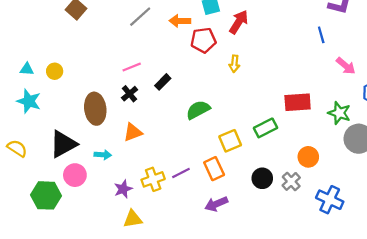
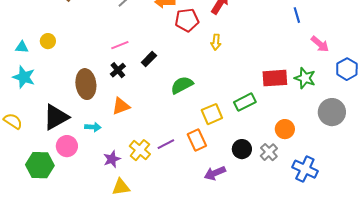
yellow circle: (55, 71) -> (48, 41), moved
green star: (339, 113) -> (305, 78), moved
yellow cross: (153, 179) -> (140, 150), turned -30
purple arrow: (216, 204) -> (215, 173), moved

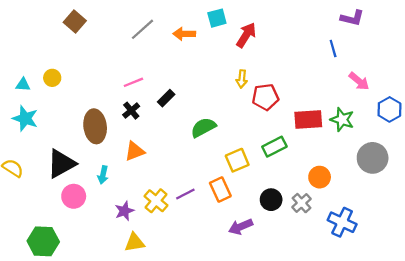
red pentagon: (187, 20) -> (265, 97), moved
cyan arrow: (93, 127) -> (103, 175), turned 98
green hexagon: (40, 165) -> (43, 241), moved

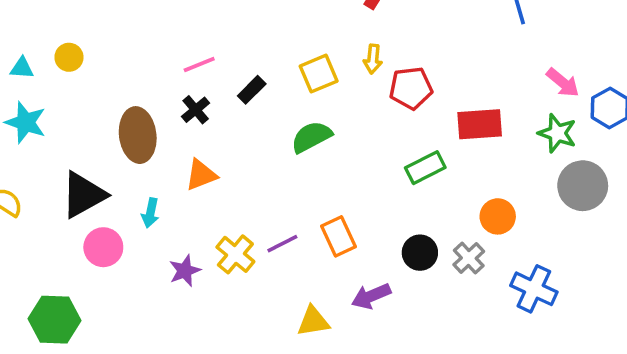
pink arrow: (359, 81) -> (563, 83), moved
green star: (342, 120) -> (557, 133), moved
yellow square: (237, 160) -> (319, 74), moved
yellow triangle: (135, 243) -> (313, 321), moved

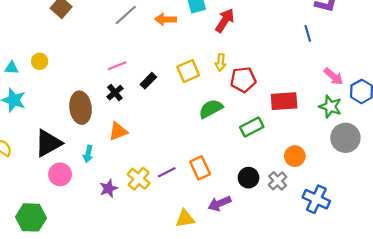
green semicircle: (311, 137) -> (211, 109), moved

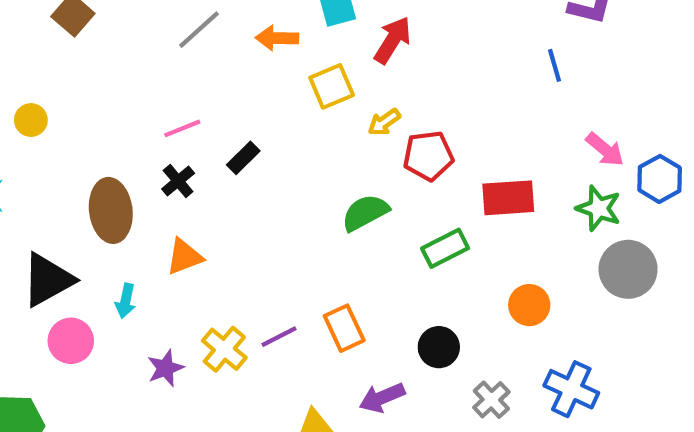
yellow arrow: (221, 62) -> (384, 122), turned 49
yellow square: (188, 71) -> (332, 86), moved
gray cross: (278, 181) -> (491, 400), moved

